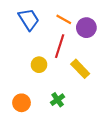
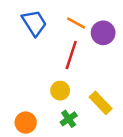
yellow circle: (39, 65) -> (60, 91), moved
yellow rectangle: (80, 69) -> (101, 103), moved

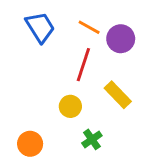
yellow rectangle: (101, 103) -> (118, 95), moved
green cross: (69, 119) -> (92, 139), moved

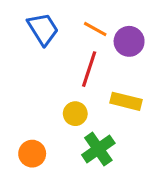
yellow rectangle: (118, 95) -> (126, 101), turned -32
green cross: (92, 139) -> (98, 149), size x1.5

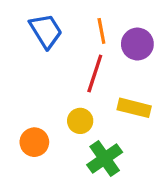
orange line: (95, 29) -> (101, 31), turned 50
orange circle: (32, 154) -> (34, 142), moved

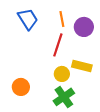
yellow circle: (80, 121) -> (62, 74), moved

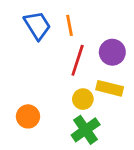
orange line: (62, 19) -> (69, 25), moved
purple circle: (84, 27) -> (112, 52), moved

